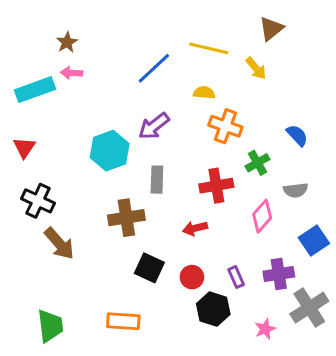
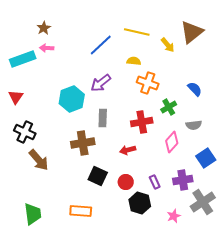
brown triangle: (271, 29) -> (192, 32), moved, size x1.4

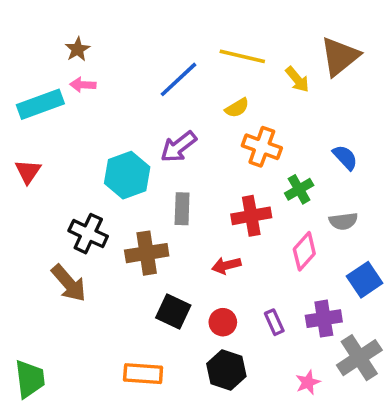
yellow semicircle: (134, 61) -> (237, 108), turned 144
black cross: (25, 132) -> (88, 234), moved
black hexagon: (140, 203) -> (226, 370), moved
green trapezoid: (33, 214) -> (30, 379), moved

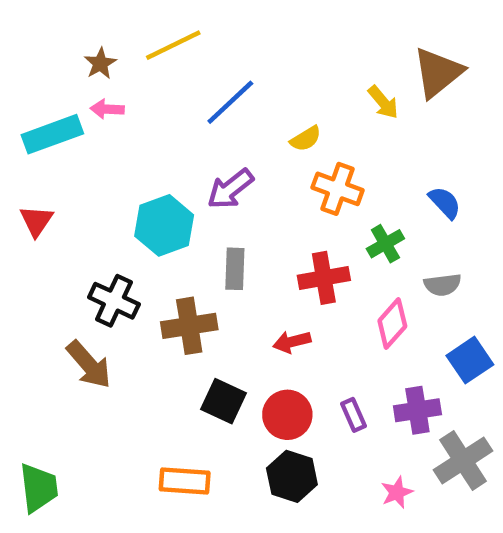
yellow line: (242, 56) -> (173, 45), moved, turned -39
red circle: (223, 322) -> (287, 415), size x1.4

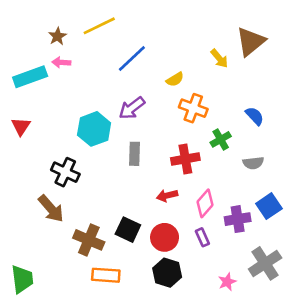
pink diamond: (392, 324) -> (205, 203), moved
brown cross: (189, 326) -> (89, 240), moved, turned 32
purple cross: (417, 410) -> (238, 219), moved

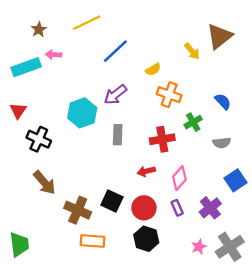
brown star: (57, 36) -> (39, 29), moved
black cross: (65, 172) -> (39, 139), moved
purple cross: (238, 219) -> (210, 208), moved, turned -30
gray cross: (265, 263) -> (230, 247), moved

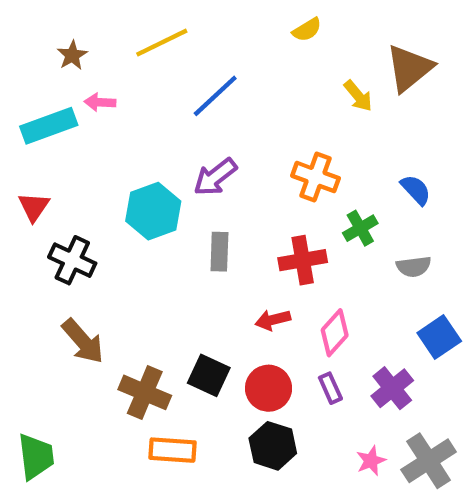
yellow semicircle: (153, 69) -> (307, 30), moved

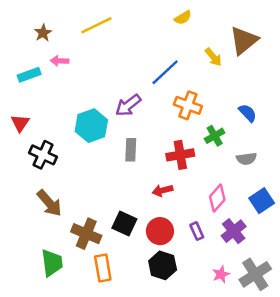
blue line: (215, 96) -> (165, 72), moved
cyan rectangle: (49, 126) -> (29, 75), size x0.7
pink diamond: (335, 333) -> (217, 198), moved
orange rectangle: (173, 450) -> (103, 268), turned 76
green trapezoid: (36, 456) -> (52, 263), moved

